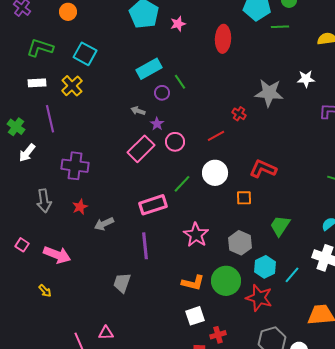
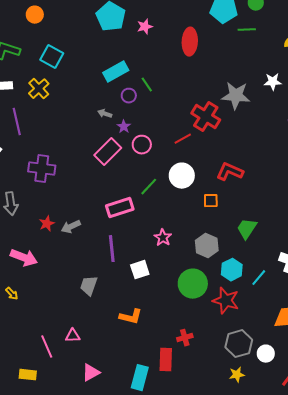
red cross: (239, 114) -> (206, 117), size x2.0
red star: (80, 207) -> (47, 224), moved
pink star: (196, 235) -> (163, 238), size x0.7
orange L-shape: (193, 283) -> (131, 317), moved
white square: (195, 316) -> (140, 270), moved

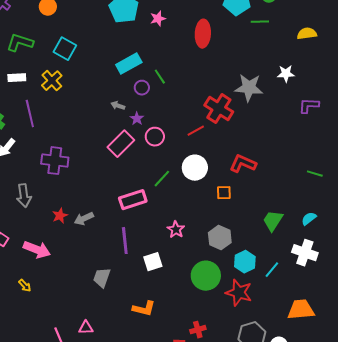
green trapezoid: (247, 229) -> (273, 221), moved

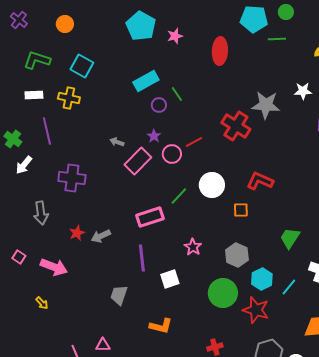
yellow cross: (52, 81) -> (69, 98), turned -35
gray arrow: (118, 106) -> (117, 142), moved
red line: (196, 131) -> (194, 142), moved

